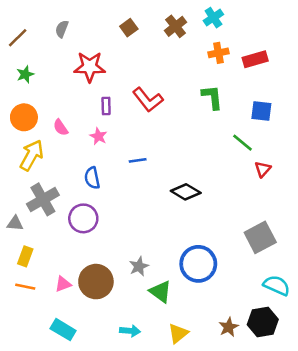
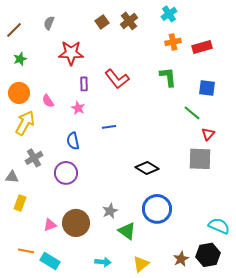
brown cross: (176, 26) -> (129, 21), moved
black diamond: (186, 192) -> (147, 168), moved
gray cross: (43, 199) -> (34, 158), size x0.7
gray square: (260, 237) -> (200, 159), moved, turned 30
orange line: (25, 287) -> (26, 251), moved

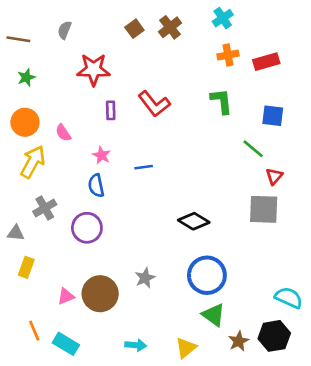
brown line: (14, 30) -> (18, 39), turned 54
pink star: (78, 108) -> (101, 155), moved
green triangle: (127, 231) -> (214, 315), moved
orange line: (26, 251) -> (34, 331), turned 56

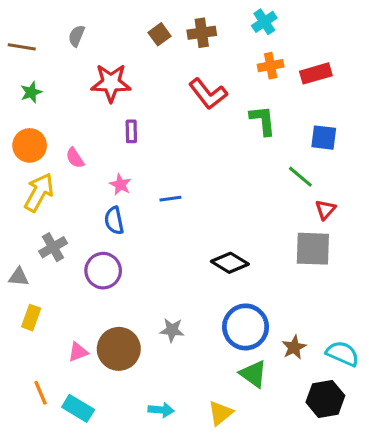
brown cross: (170, 27) -> (202, 33), turned 30
red L-shape: (154, 104) -> (208, 94), moved
gray star: (145, 278) -> (172, 330), turned 30
brown star: (239, 341) -> (294, 347), moved

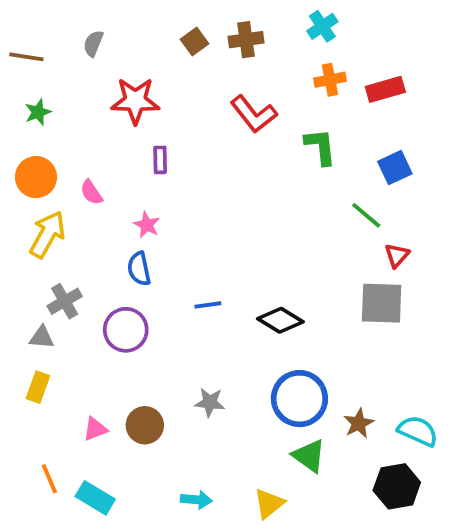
blue square: (324, 138) -> (395, 168), turned -32
blue line: (170, 199) -> (208, 305), moved
gray triangle: (19, 277) -> (42, 337), moved
brown circle: (119, 349) -> (145, 425), size x0.7

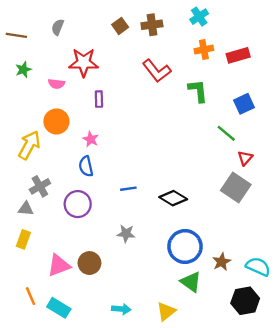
orange circle: (36, 177) -> (56, 121), moved
pink semicircle: (91, 192) -> (56, 84), moved, turned -49
gray square: (382, 303) -> (236, 188), turned 32
gray star: (210, 402) -> (126, 234), moved
pink triangle: (95, 429) -> (59, 265), size x1.5

